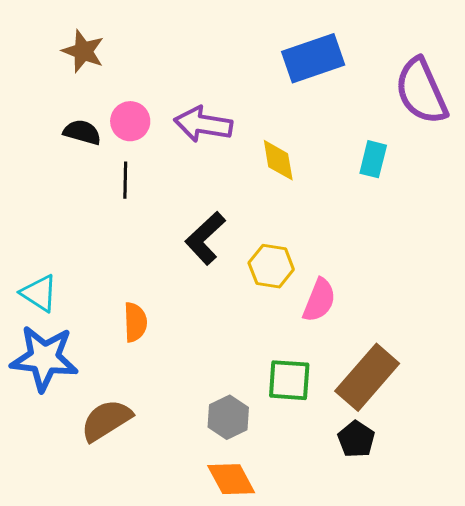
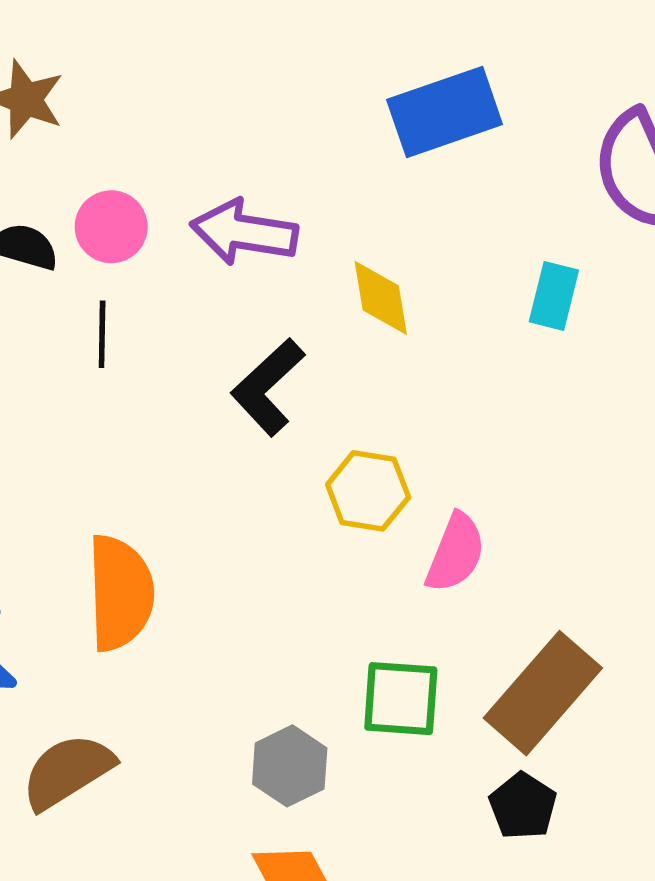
black L-shape: (205, 238) -> (268, 387), moved
orange semicircle: (135, 322) -> (120, 593), size x1.6

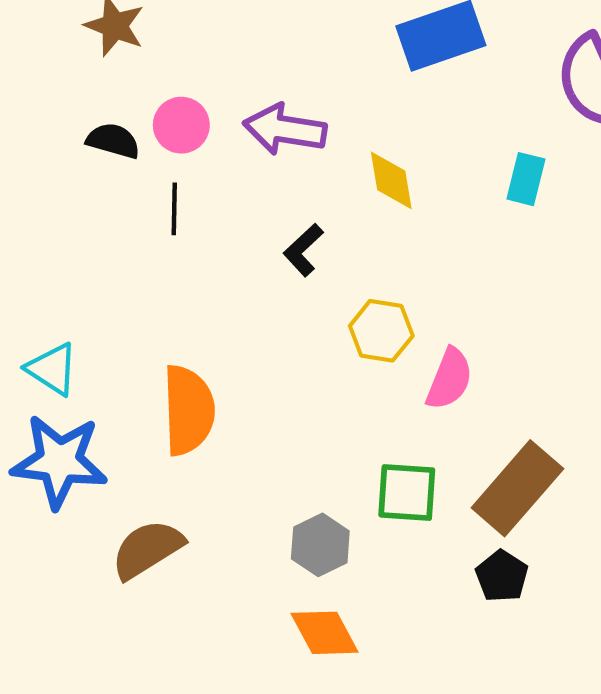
black L-shape: (268, 387) -> (303, 250), size x0.7

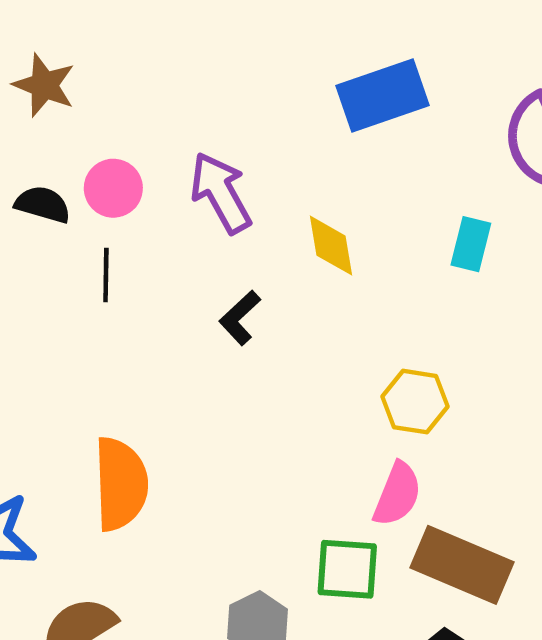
purple arrow: (285, 129) -> (221, 193), turned 52
yellow hexagon: (381, 331) -> (415, 402), moved
pink semicircle: (449, 379) -> (397, 494), moved
brown rectangle: (517, 488) -> (462, 565), turned 72

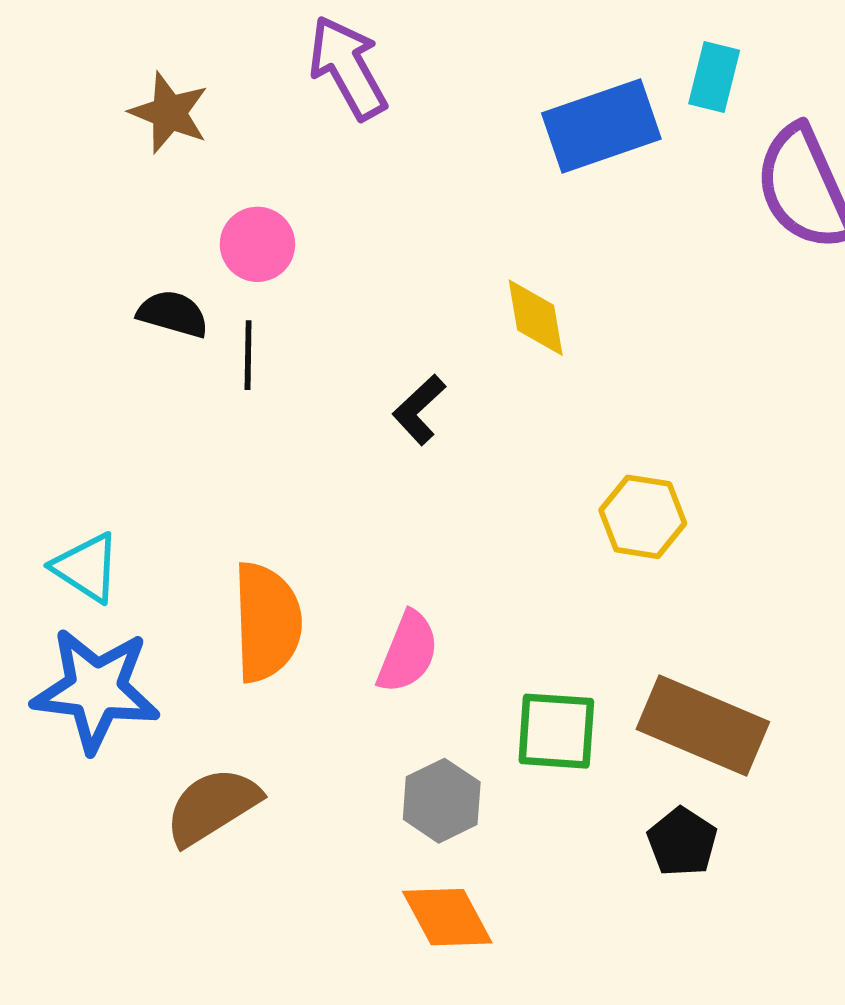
purple arrow: (221, 193) -> (348, 68), moved
black semicircle: (43, 204) -> (173, 314), moved
cyan rectangle: (471, 244) -> (714, 77), moved
pink semicircle: (397, 494) -> (408, 652), moved

